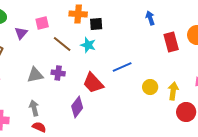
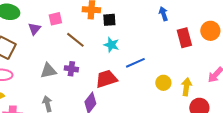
cyan star: (88, 45) -> (111, 45), moved
red trapezoid: (93, 83) -> (106, 79), turned 115

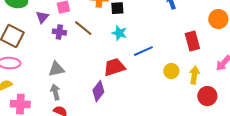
red rectangle: (184, 38) -> (192, 41), moved
purple cross: (71, 69) -> (59, 32), moved
gray triangle: (48, 71) -> (56, 69), moved

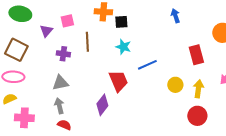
brown line: (83, 28) -> (87, 42), turned 48
purple cross: (59, 32) -> (63, 54), moved
red trapezoid: (114, 67) -> (118, 81), turned 85
red circle: (207, 96) -> (197, 116), moved

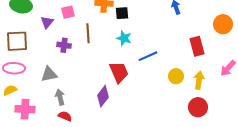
brown square: (16, 50) -> (17, 41), turned -30
gray triangle: (60, 83) -> (49, 74), moved

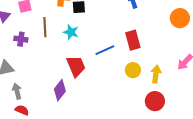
cyan star: (124, 38) -> (71, 32), moved
red rectangle: (197, 46) -> (133, 40), moved

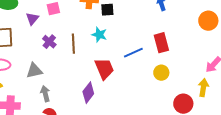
brown line: (45, 27) -> (73, 44), moved
purple cross: (21, 39) -> (49, 42), turned 32
yellow arrow: (156, 74) -> (203, 88), moved

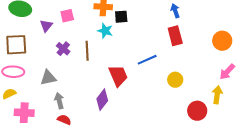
orange circle: (208, 21) -> (222, 41), moved
cyan star: (99, 35) -> (105, 31), moved
red rectangle: (161, 43) -> (175, 36), moved

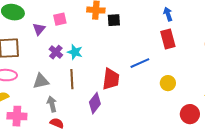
cyan star: (105, 31) -> (75, 52), moved
brown line: (87, 51) -> (72, 79), moved
red trapezoid: (118, 76) -> (111, 79), turned 30

